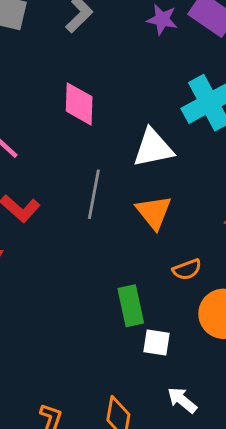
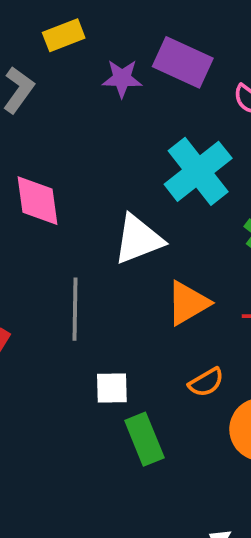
orange triangle: (154, 212) -> (188, 303), moved, turned 48
white square: (156, 342) -> (112, 388), moved

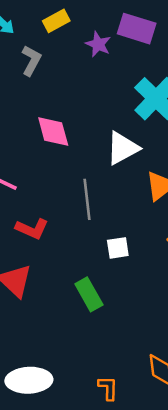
purple star: (122, 78) -> (98, 44), turned 30
green rectangle: (144, 439) -> (89, 294), moved

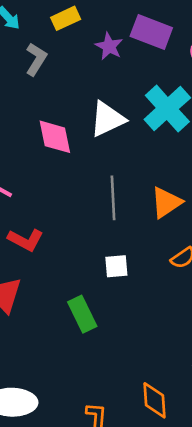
white triangle: (123, 148) -> (107, 119), moved
gray line: (87, 199) -> (113, 198), moved

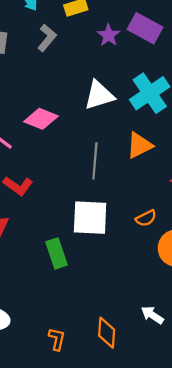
pink diamond: (55, 137) -> (41, 119), moved, turned -64
orange triangle: (166, 202) -> (140, 145), moved
white square: (116, 266) -> (90, 218), size x1.8

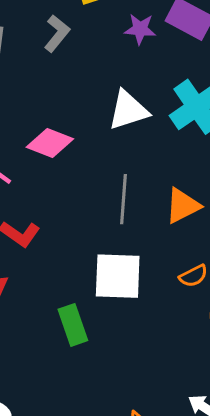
purple star: (109, 35) -> (140, 29), turned -30
orange triangle: (140, 145) -> (183, 206), moved

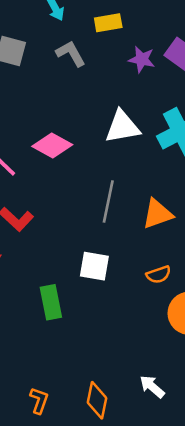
gray L-shape: (57, 33) -> (71, 54), turned -76
white square: (118, 276) -> (94, 266), size x0.7

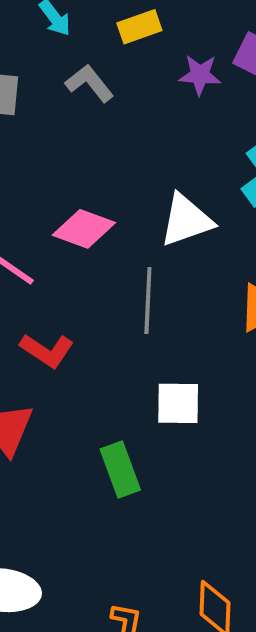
white triangle: (122, 127) -> (186, 220), moved
gray line: (108, 202) -> (148, 301), moved

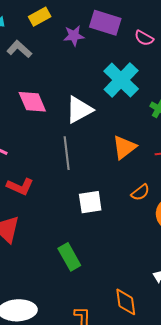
pink diamond: (84, 229) -> (32, 102), moved, turned 56
green rectangle: (120, 470) -> (69, 257), moved

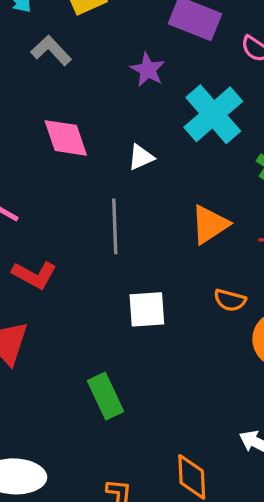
purple star: (74, 36) -> (148, 70), moved, turned 30
white triangle: (79, 110) -> (141, 157), size x0.6
orange semicircle: (140, 192) -> (230, 300), turned 48

